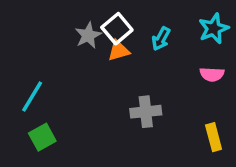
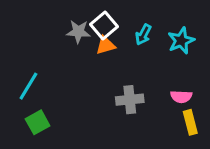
cyan star: (214, 29) -> (181, 41), moved
gray star: (88, 35) -> (78, 32), turned 30
pink semicircle: (212, 74) -> (181, 97), moved

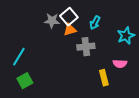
cyan star: (181, 41) -> (126, 36), moved
gray cross: (130, 100) -> (86, 47), moved
yellow rectangle: (190, 122) -> (104, 78), moved

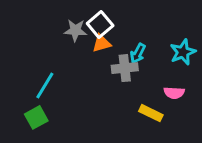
cyan arrow: (95, 23) -> (138, 54), moved
cyan line: (19, 57) -> (45, 85), moved
yellow rectangle: (104, 78) -> (151, 113), turned -49

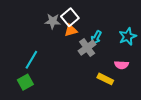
gray cross: (125, 68) -> (87, 48), turned -30

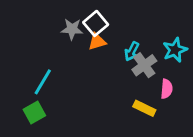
gray cross: (87, 48) -> (144, 65), moved
pink semicircle: (121, 65) -> (167, 89), turned -88

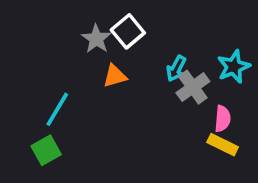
gray star: (72, 29) -> (96, 39), turned 30
orange triangle: (97, 42) -> (115, 76), moved
yellow rectangle: (144, 108) -> (223, 145), moved

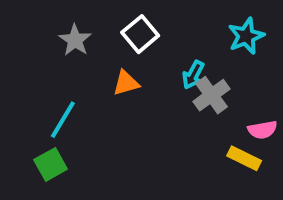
gray star: (96, 39) -> (75, 40), moved
cyan star: (234, 67) -> (246, 36), moved
pink semicircle: (223, 119) -> (262, 130), moved, turned 75

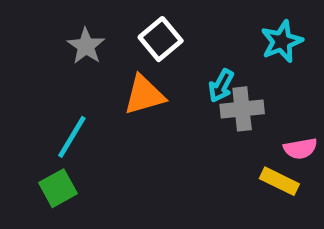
orange triangle: (126, 83) -> (144, 95), size x1.4
gray cross: (212, 95) -> (242, 109), turned 30

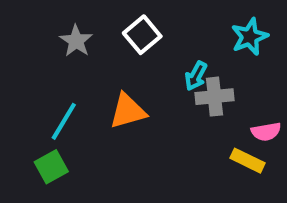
orange triangle: (144, 95) -> (128, 111), moved

